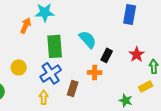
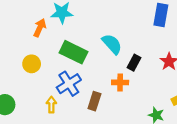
green rectangle: (55, 46) -> (74, 52), turned -60
yellow circle: (19, 67) -> (32, 64), moved
yellow arrow: (44, 97) -> (51, 105), moved

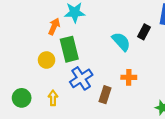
green rectangle: (74, 52) -> (69, 49), moved, turned 50
black rectangle: (134, 63) -> (144, 32), moved
yellow arrow: (51, 105) -> (53, 98), moved

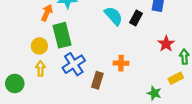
cyan semicircle: (121, 42) -> (113, 16), moved
yellow arrow: (53, 98) -> (40, 68), moved

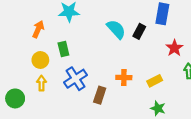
orange arrow: (47, 13) -> (38, 29), moved
green rectangle: (62, 35) -> (63, 49), size x0.6
red star: (166, 44) -> (174, 48), moved
yellow rectangle: (176, 78) -> (155, 81), moved

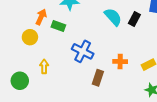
green rectangle: (63, 49) -> (58, 26), moved, turned -56
yellow circle: (40, 60) -> (30, 37), moved
blue cross: (76, 79) -> (83, 51), moved, turned -30

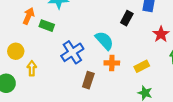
cyan semicircle: (113, 17) -> (104, 41), moved
yellow circle: (30, 37) -> (16, 51), moved
blue cross: (83, 51) -> (72, 52), turned 30

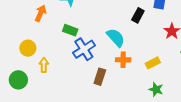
green rectangle: (47, 26) -> (70, 30), moved

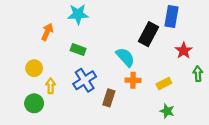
black rectangle: (138, 15) -> (148, 34), size x1.5
blue cross: (84, 49) -> (85, 80), moved
green circle: (18, 80) -> (34, 103), moved

